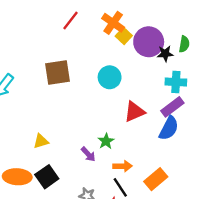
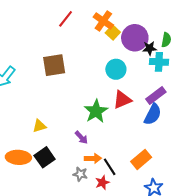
cyan circle: (110, 77) -> (116, 69), moved
cyan cross: (176, 82) -> (159, 62), moved
green star: (106, 141) -> (96, 111), moved, size x1.6
orange arrow: (123, 166) -> (93, 158), moved

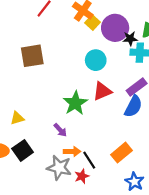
gray star: (80, 174) -> (59, 168), size x1.6

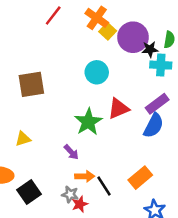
brown square: (32, 56) -> (31, 84), moved
cyan circle: (96, 60) -> (97, 72), moved
black square: (23, 150) -> (29, 192), moved
gray star: (59, 168) -> (70, 194), size x0.6
red star: (82, 176) -> (80, 204), moved

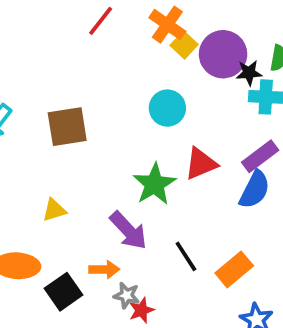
purple arrow: (71, 152) -> (128, 230), size x1.6
orange arrow: (85, 176) -> (104, 269), moved
black line: (104, 186) -> (186, 256), moved

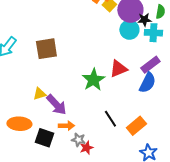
cyan circle: (167, 108) -> (129, 30), moved
purple arrow: (128, 230) -> (56, 105), moved
black square: (63, 292) -> (44, 138), turned -36

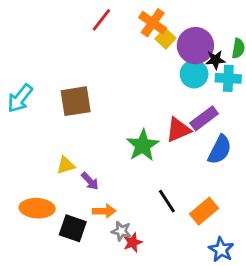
purple rectangle: (150, 65) -> (204, 118), moved
purple arrow: (56, 105) -> (90, 181), size x0.6

